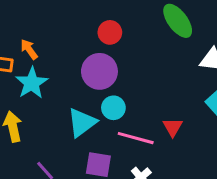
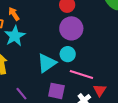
purple circle: (99, 71) -> (71, 28), moved
red triangle: (173, 127) -> (100, 90), moved

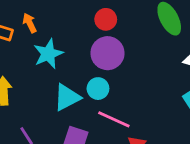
cyan star: (15, 36) -> (48, 54), moved

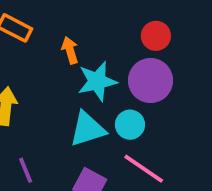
orange arrow: (30, 23) -> (70, 50), moved
cyan star: (48, 54) -> (97, 81), moved

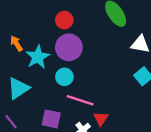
cyan triangle: (87, 129) -> (18, 88), moved

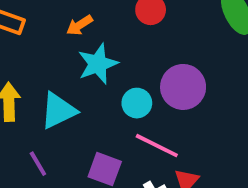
orange arrow: (16, 43) -> (80, 25), moved, turned -98
purple circle: (69, 47) -> (183, 87), moved

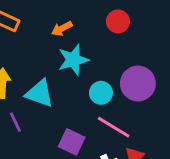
cyan triangle: (58, 111) -> (40, 93), turned 40
purple line: (38, 164) -> (15, 122), moved

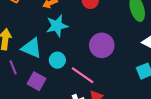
cyan circle: (101, 93) -> (57, 60), moved
purple square: (72, 142) -> (37, 81), moved

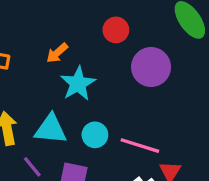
purple circle: (102, 45) -> (151, 67), moved

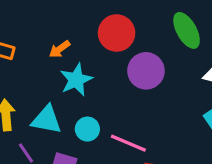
red circle: (116, 30) -> (117, 33), size x1.5

